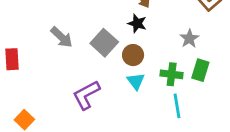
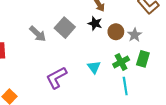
gray square: (104, 43) -> (65, 28), moved
brown circle: (133, 55) -> (116, 32), moved
green cross: (172, 74) -> (121, 62), turned -35

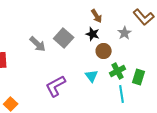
brown circle: (116, 32) -> (104, 51), moved
gray star: (135, 35) -> (125, 33), moved
green rectangle: (143, 59) -> (139, 77), moved

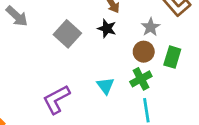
gray arrow: (38, 44) -> (17, 16), moved
brown circle: (104, 51) -> (144, 52), moved
green rectangle: (139, 77) -> (172, 57), moved

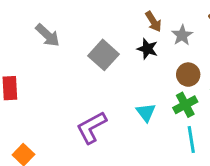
gray star: (150, 27) -> (182, 35), moved

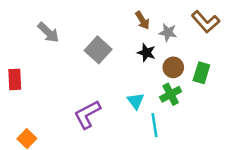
gray star: (182, 35) -> (168, 32), turned -30
black star: (147, 49) -> (146, 53), moved
cyan line: (191, 140) -> (154, 125), moved

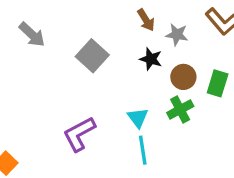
cyan line: (154, 125) -> (143, 150), moved

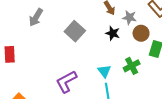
gray arrow: (32, 35) -> (36, 17), turned 78
brown circle: (183, 77) -> (141, 33), moved

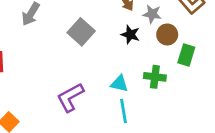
green cross: (132, 66) -> (155, 77), turned 35
cyan triangle: (104, 71) -> (119, 84), turned -40

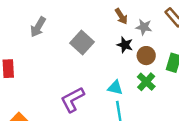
brown circle: (167, 34) -> (146, 56), moved
green cross: (155, 77) -> (146, 82), turned 36

